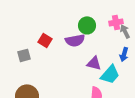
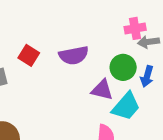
green circle: (87, 25) -> (123, 67), moved
gray arrow: (125, 31) -> (149, 42), turned -72

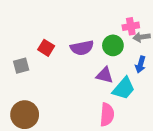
green circle: (123, 67) -> (113, 45), moved

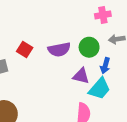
pink cross: (131, 26) -> (103, 15), moved
blue arrow: (140, 65) -> (105, 66), moved

